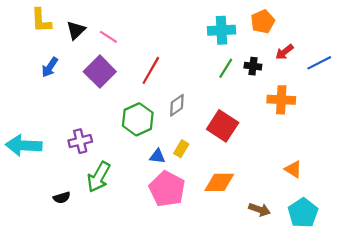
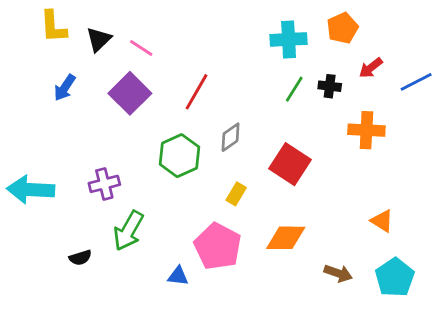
blue triangle: (157, 156) -> (178, 276), moved

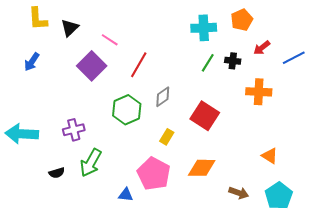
pink line: (141, 48) -> (110, 40), moved
blue arrow: (65, 88) -> (32, 62), moved
black semicircle: (80, 258) -> (57, 173), moved

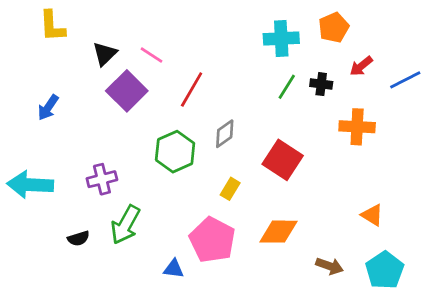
black triangle: (70, 28) -> (105, 54), moved
blue arrow: (32, 62) -> (48, 107), moved

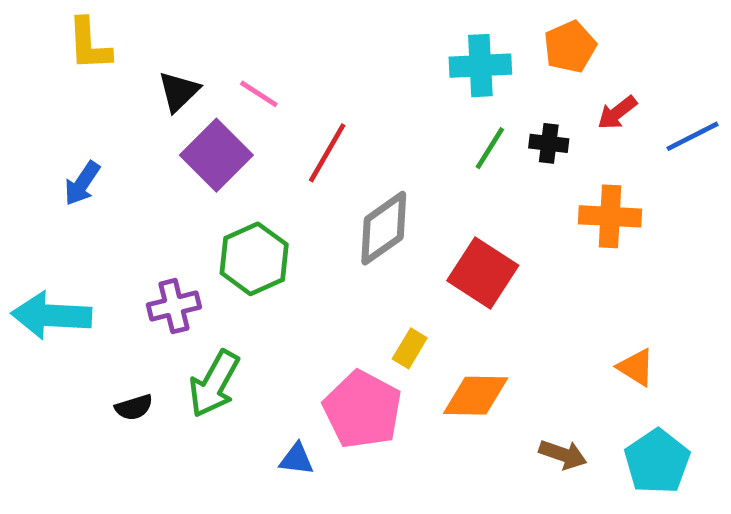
gray diamond: (225, 134) -> (384, 228), size x1.5
green hexagon: (175, 152) -> (254, 259), moved
yellow rectangle: (230, 189) -> (410, 348), moved

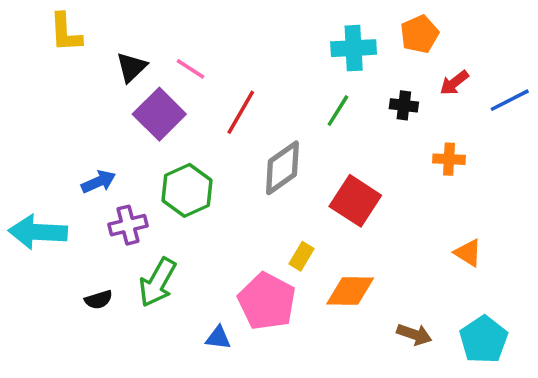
green line: (490, 148) -> (338, 111), moved
blue arrow: (82, 183) -> (99, 182), moved, turned -148
orange cross: (610, 216) -> (449, 159), size x0.7
orange triangle: (636, 367) -> (468, 253), moved

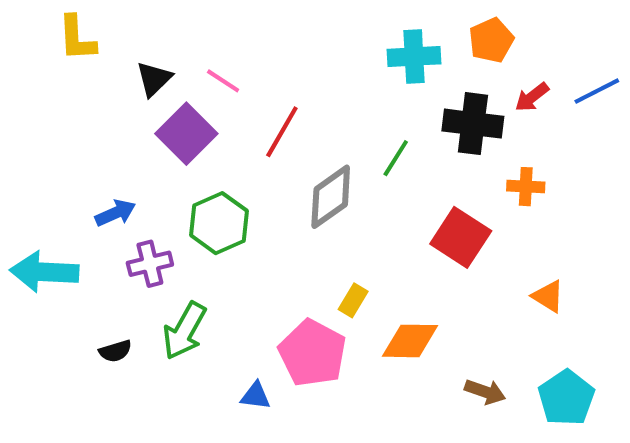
blue line: (510, 100) -> (597, 91), moved
black cross: (404, 105) -> (473, 124), size x1.8
green line: (338, 111) -> (396, 158), moved
red square: (355, 201) -> (461, 237), moved

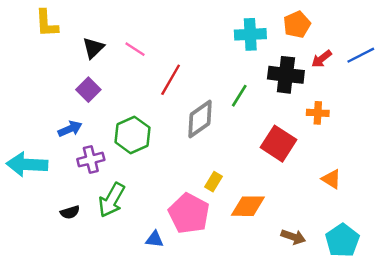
purple square: (186, 134) -> (88, 90), moved, size x0.7

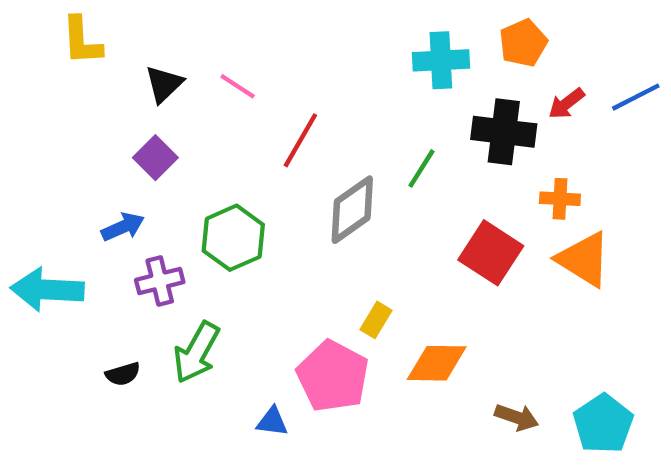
orange triangle: (331, 179) -> (584, 259), moved, size x1.6

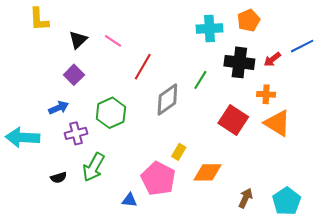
red arrow: (566, 104) -> (272, 59), moved
brown arrow: (517, 417) -> (246, 198), turned -84

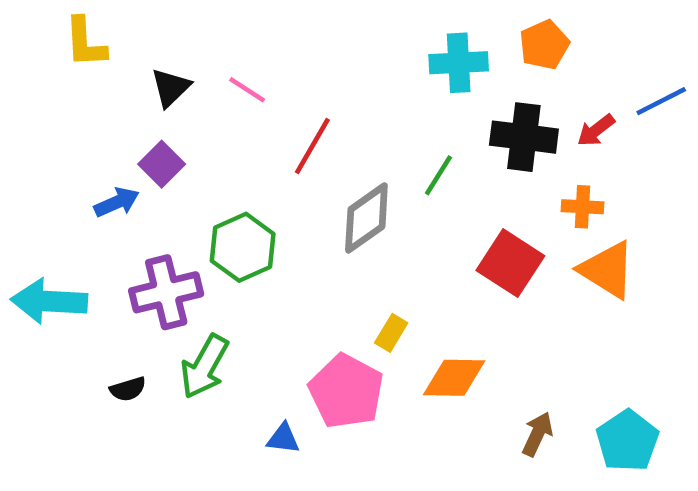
blue arrow: (59, 108) -> (117, 202), moved
purple cross: (76, 133) -> (166, 292), size x1.4

